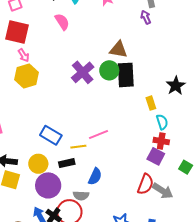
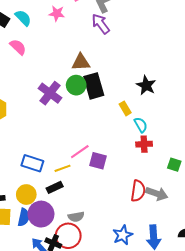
purple arrow: (146, 17) -> (101, 24), size x1.5
purple square: (156, 156) -> (98, 161), moved
blue semicircle: (95, 176) -> (24, 217), moved

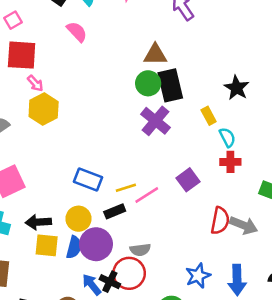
purple cross: (50, 93) -> (155, 121), moved
pink line: (80, 152) -> (147, 195), moved
purple square: (98, 161) -> (188, 180), moved, turned 36

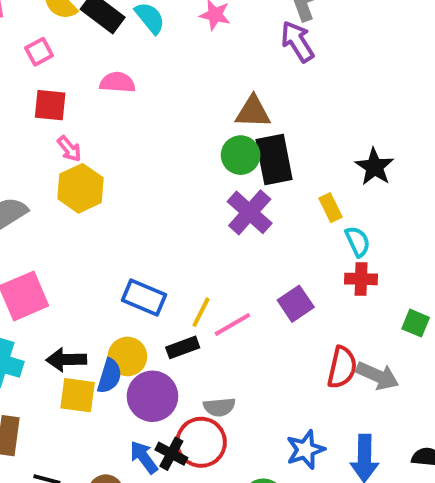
pink semicircle: (77, 32) -> (117, 82), moved, turned -45
red square: (22, 55) -> (50, 105), size x0.7
yellow line: (126, 188) -> (201, 312), turned -48
blue semicircle: (74, 247) -> (109, 376), moved

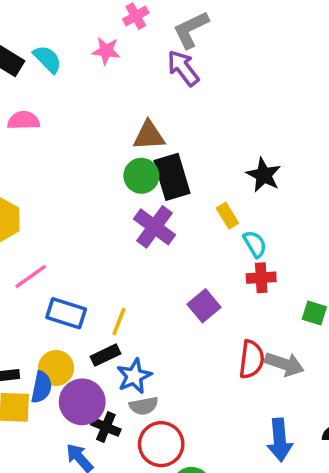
pink line: (232, 324) -> (31, 276), moved
red circle: (201, 442) -> (161, 444), moved
blue star: (305, 450) -> (134, 376), moved
black cross: (171, 454) -> (106, 427), moved

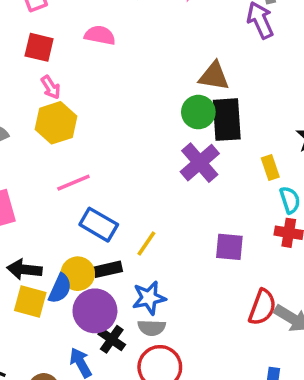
purple square: (204, 306) -> (229, 247), turned 32
black rectangle: (105, 355) -> (108, 269), moved

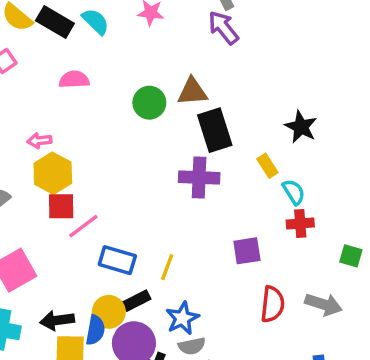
red square: (39, 47) -> (61, 206), moved
pink arrow: (51, 87) -> (39, 141), turned 130
green circle: (198, 112) -> (149, 103), moved
purple cross: (200, 163) -> (199, 178), turned -33
red semicircle: (262, 307) -> (273, 304), moved

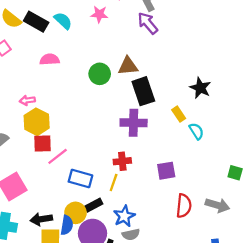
red cross: (300, 224) -> (122, 161), moved

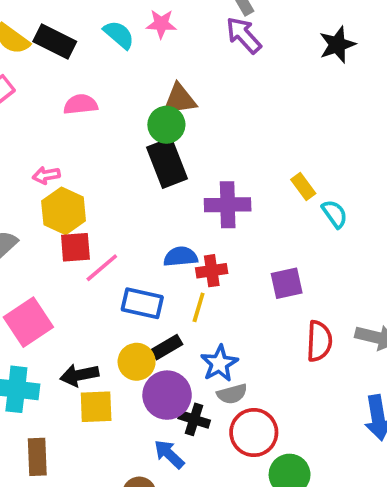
cyan semicircle: (63, 21) -> (119, 35), moved
brown triangle: (128, 66) -> (179, 100), moved
black star: (200, 88) -> (337, 45), moved, turned 30
black rectangle: (143, 91) -> (167, 163), moved
blue semicircle: (67, 225) -> (181, 257), moved, turned -102

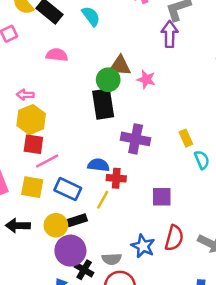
pink star: (161, 24) -> (146, 79), moved
purple arrow: (244, 35) -> (170, 34), turned 30
blue star: (219, 363) -> (143, 246), moved, turned -30
yellow square: (96, 407) -> (32, 187), moved

